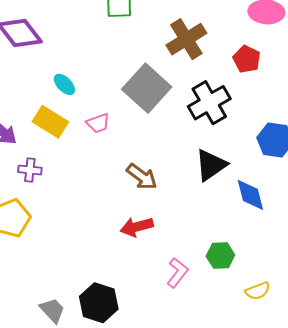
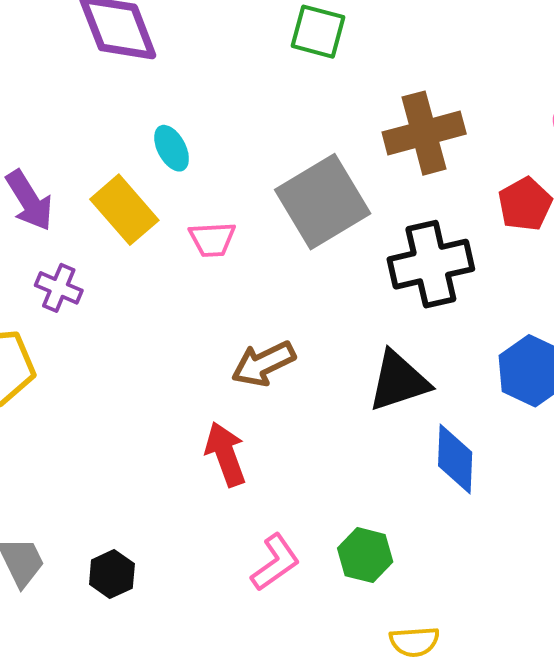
brown arrow: (142, 177) -> (263, 364), turned 100
red arrow: (137, 227) -> (225, 454), turned 68
black hexagon: (99, 303) -> (112, 574), size x0.6

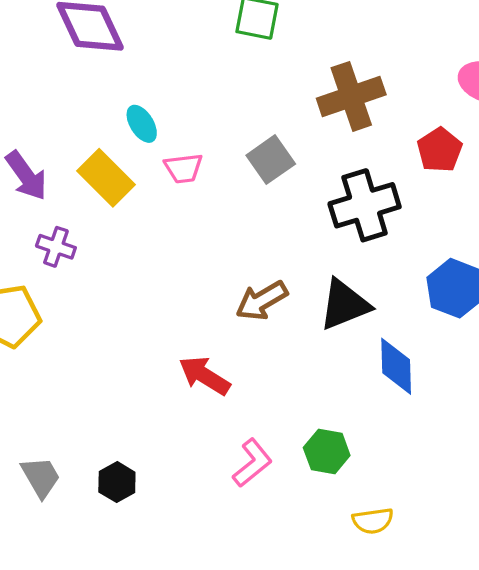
gray square: (323, 202) -> (271, 160), size x0.6
pink trapezoid: (212, 239) -> (184, 168), moved
brown arrow: (263, 364) -> (262, 301), moved
red arrow: (225, 454) -> (205, 376), turned -34

